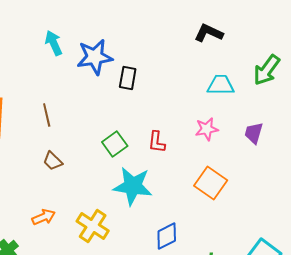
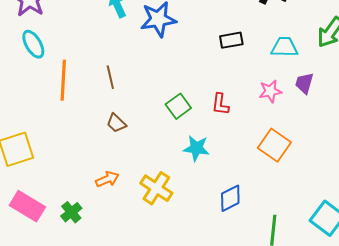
black rectangle: (128, 78) -> (231, 40), moved, turned 70
purple trapezoid: (254, 133) -> (304, 83), moved
cyan star: (133, 186) -> (196, 148), size x0.7

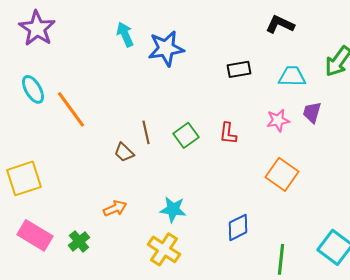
cyan ellipse: (33, 44) -> (33, 89), moved
brown line: (110, 77) -> (146, 132), moved
orange line: (63, 80) -> (71, 109), turned -39
cyan star: (196, 148) -> (173, 209), moved
yellow cross: (156, 188) -> (164, 249), moved

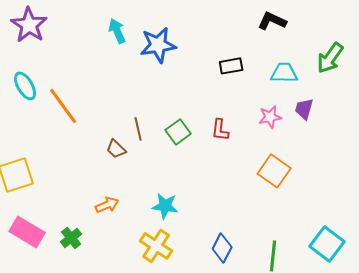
blue diamond: (238, 227) -> (222, 248), moved, turned -36

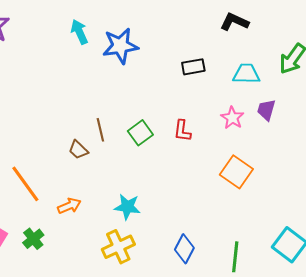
orange line: (63, 106) -> (25, 184), moved
pink star: (270, 117) -> (232, 118), turned -30
yellow cross: (156, 246) -> (118, 247), turned 32

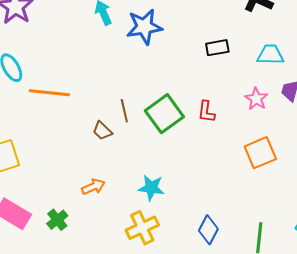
green square: (140, 133) -> (164, 114), size x1.5
orange square: (236, 172) -> (260, 153), turned 32
orange line: (25, 184) -> (49, 93), moved, turned -48

